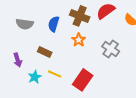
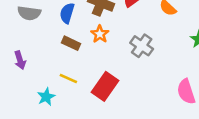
brown rectangle: (45, 52) -> (71, 43), moved
cyan star: (35, 77) -> (46, 97), moved

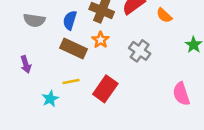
brown rectangle: (71, 43) -> (73, 48), size x1.5
yellow line: (68, 79) -> (71, 82), turned -35

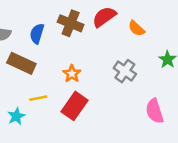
orange star: (100, 40) -> (72, 74), moved
brown rectangle: (73, 48) -> (21, 63), moved
gray cross: (140, 51) -> (125, 71), moved

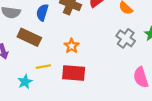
gray cross: (125, 71) -> (126, 38), moved
red rectangle: (74, 106) -> (74, 73), turned 60

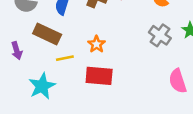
yellow line: (43, 67) -> (65, 58), moved
cyan star: (25, 82) -> (42, 86), size x1.5

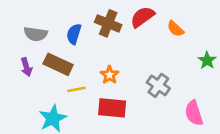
gray cross: (160, 35) -> (158, 85), moved
purple arrow: (17, 51) -> (26, 67), moved

